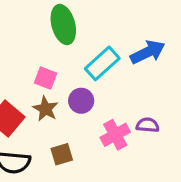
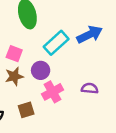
brown star: (45, 109) -> (14, 76), turned 30
pink cross: (115, 135) -> (53, 92), moved

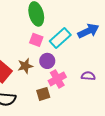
pink square: (14, 54) -> (36, 40), moved
brown square: (26, 110) -> (43, 94), moved

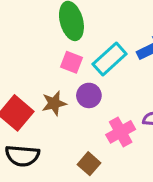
pink cross: (57, 79) -> (121, 132), moved
brown square: (43, 94) -> (89, 164), moved, turned -32

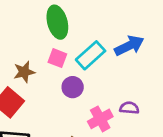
brown star: (54, 103) -> (24, 72), moved

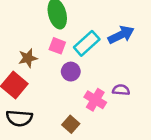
pink cross: (100, 119) -> (95, 100), turned -30

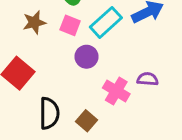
brown star: (28, 58) -> (34, 22), moved
black semicircle: (19, 118) -> (49, 113), moved, turned -95

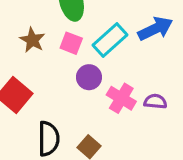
brown star: (34, 22) -> (32, 40), turned -30
pink cross: (116, 91) -> (121, 98), moved

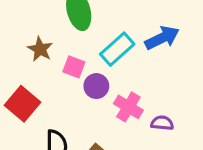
pink square: (71, 43) -> (74, 67), moved
purple semicircle: (155, 101) -> (162, 123), moved

